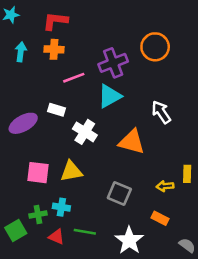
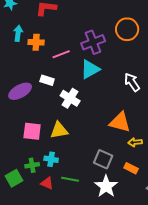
orange cross: (54, 49) -> (36, 42), moved
orange triangle: (132, 142) -> (120, 122), moved
gray square: (119, 194) -> (103, 159), moved

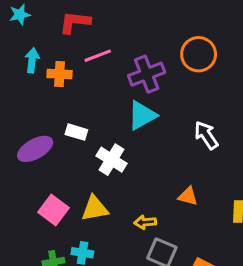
pink line: (61, 54) -> (98, 56), moved
orange triangle: (120, 122) -> (188, 196), size x0.6
pink square: (32, 131) -> (53, 210), turned 30
yellow arrow: (135, 142) -> (145, 222), moved

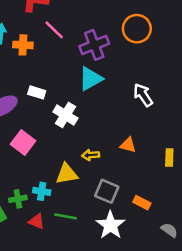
pink line: (98, 56) -> (54, 30), turned 65
yellow triangle: (95, 208) -> (67, 174), moved
pink square: (53, 210) -> (23, 143), moved
yellow arrow: (145, 222) -> (90, 155), moved

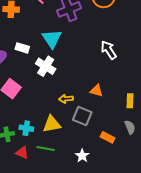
cyan triangle: (90, 79) -> (52, 39), moved, turned -35
yellow triangle: (67, 174) -> (52, 124), moved
gray square: (107, 191) -> (82, 116), moved
white star: (111, 225) -> (82, 156), size x0.6
gray semicircle: (169, 230) -> (130, 127), moved, turned 32

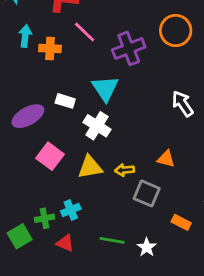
yellow triangle: (52, 124) -> (90, 167), moved
cyan cross: (26, 128) -> (71, 210), turned -32
green line: (46, 149) -> (112, 240), moved

